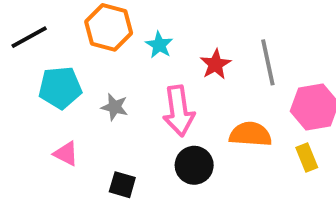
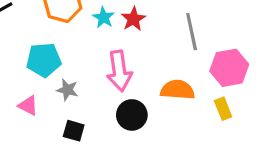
red star: (215, 64) -> (133, 19), moved
cyan pentagon: (60, 88) -> (44, 60), moved
gray star: (115, 107) -> (67, 90), moved

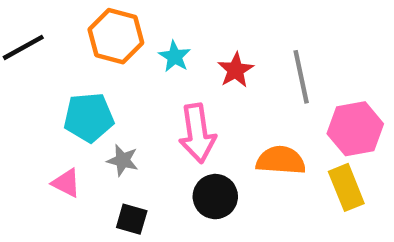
red star: (133, 19) -> (236, 70), moved
yellow rectangle: (223, 109) -> (346, 187), size x1.4

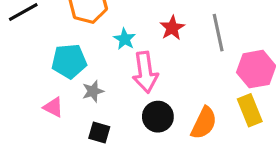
cyan star: (175, 56) -> (125, 39), moved
gray star: (123, 160) -> (93, 91), turned -30
orange semicircle: (281, 160) -> (204, 123), moved, turned 112

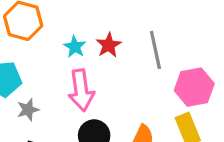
cyan star: (125, 39) -> (75, 47), moved

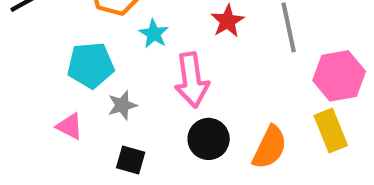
cyan star: (75, 47) -> (154, 34), moved

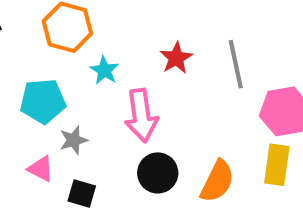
pink triangle: (70, 126) -> (41, 169), moved
yellow rectangle: (331, 131) -> (277, 165), turned 30

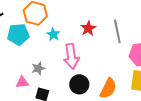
cyan pentagon: (43, 101) -> (18, 34), moved
pink triangle: (41, 169) -> (22, 82), turned -32

